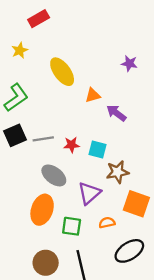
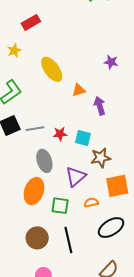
purple arrow: (116, 113) -> (100, 106), turned 36
gray ellipse: (54, 175) -> (44, 161), turned 35
orange square: (136, 204) -> (117, 186), turned -30

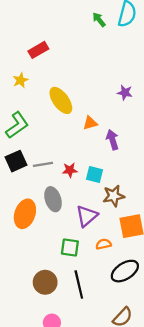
orange ellipse: (34, 191) -> (25, 214), moved

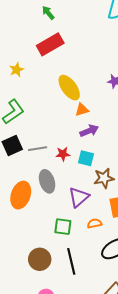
green arrow: (99, 20) -> (48, 13), moved
red rectangle: (38, 50) -> (50, 44), moved, size x1.4
yellow ellipse: (61, 100) -> (69, 88), moved
purple arrow: (112, 140) -> (89, 131), moved, turned 84

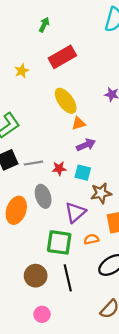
green arrow: (48, 13) -> (44, 25), turned 64
red rectangle: (50, 44) -> (62, 57), moved
yellow star: (17, 70) -> (22, 71), moved
green square: (63, 227) -> (59, 242), size x1.4

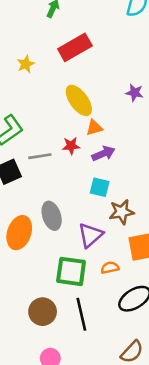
gray line: (33, 163) -> (40, 156), moved
red star: (59, 168) -> (71, 146), moved

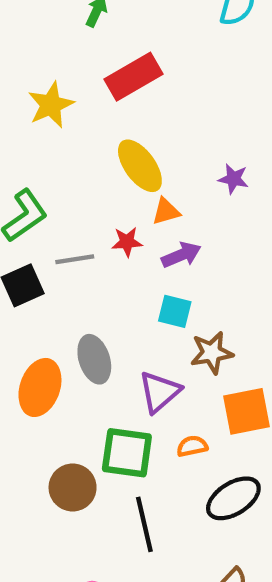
yellow star: (26, 64) -> (51, 105), size x1.5
purple star: (135, 93) -> (233, 179), moved
brown circle: (43, 312) -> (73, 487), moved

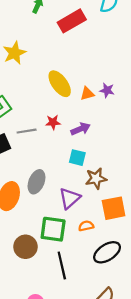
red rectangle: (133, 77) -> (72, 21), moved
orange triangle: (166, 211) -> (87, 94), moved
gray ellipse: (94, 359) -> (37, 182), turned 40

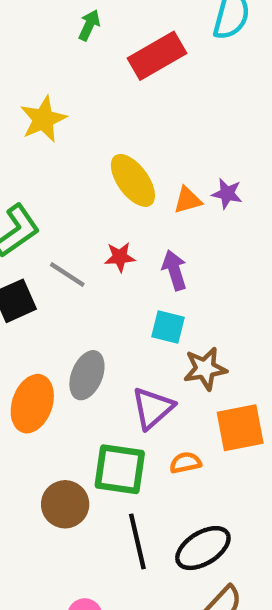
purple arrow: (81, 129) -> (174, 270), turned -84
gray line: (27, 131) -> (67, 275), turned 42
black ellipse: (107, 252) -> (203, 548), moved

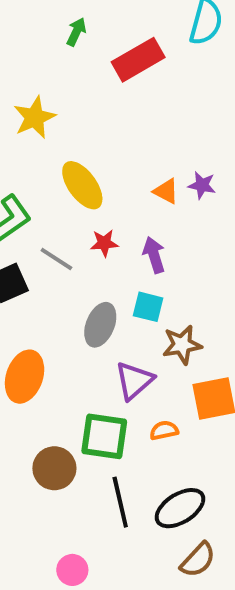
yellow ellipse: (133, 180) -> (82, 185), moved
orange triangle: (188, 200) -> (166, 191), turned 44
gray ellipse: (87, 375) -> (100, 325), moved

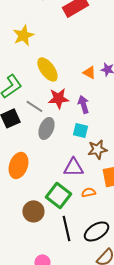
red star: (104, 243) -> (58, 98), size x1.5
gray ellipse: (100, 325) -> (46, 128), moved
purple triangle: (134, 381) -> (73, 167), turned 40
green square: (104, 436) -> (58, 195), turned 30

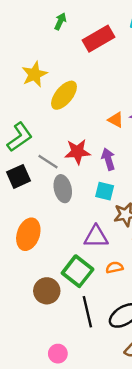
yellow ellipse: (47, 69) -> (64, 95), moved, turned 75
gray ellipse: (46, 128) -> (63, 189), turned -35

